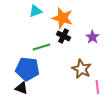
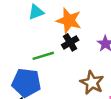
black cross: (63, 36) -> (70, 42), turned 32

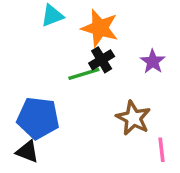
green line: (43, 56) -> (84, 74), moved

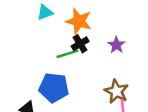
blue pentagon: (38, 118) -> (54, 88), moved
brown star: (133, 118) -> (116, 91), moved

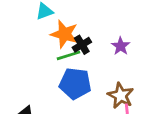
orange star: (79, 21) -> (64, 34), moved
blue pentagon: (54, 88) -> (75, 84), moved

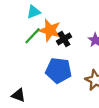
green line: (68, 55) -> (33, 36), moved, turned -30

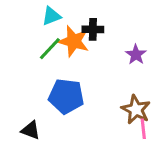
black cross: (64, 39) -> (93, 29), moved, turned 32
blue pentagon: (59, 70) -> (66, 96), moved

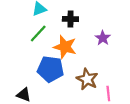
orange star: (74, 41) -> (65, 47), moved
brown star: (136, 109) -> (87, 79), moved

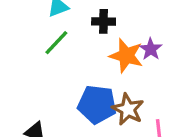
orange star: (65, 47) -> (126, 56), moved
blue pentagon: (50, 69) -> (97, 104), moved

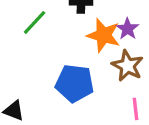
brown star: (128, 109) -> (127, 66), moved

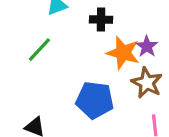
green line: (35, 22) -> (39, 50), moved

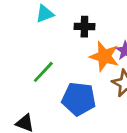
green line: (39, 50) -> (43, 72), moved

